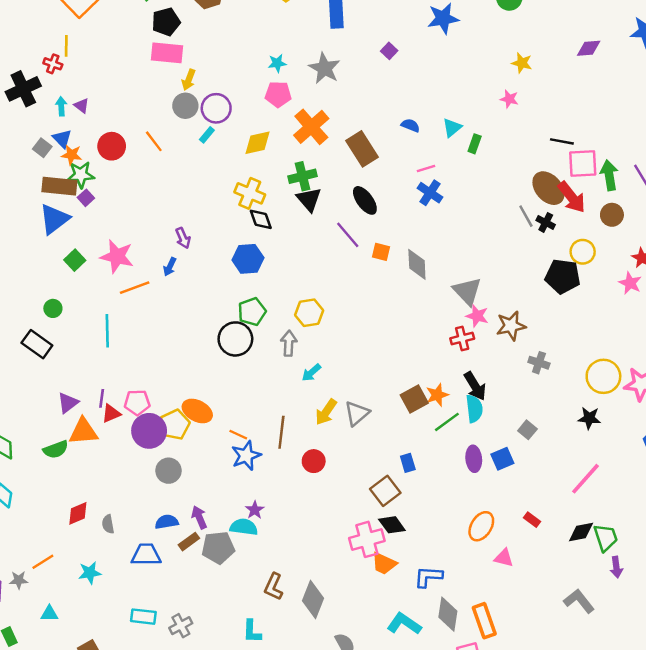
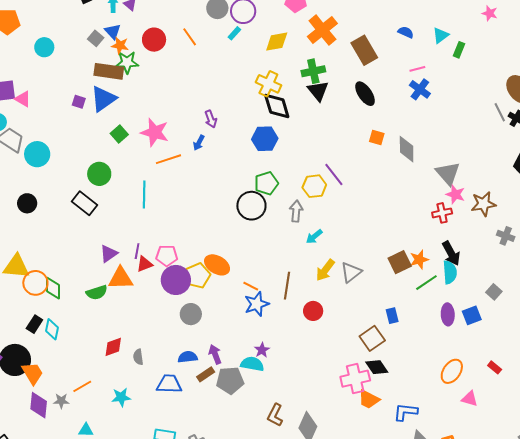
purple square: (86, 198) -> (79, 102), moved, turned -32
black diamond: (261, 219) -> (277, 106), size x1.4
purple line: (348, 235) -> (334, 174), moved
green circle: (53, 308) -> (99, 174), size x1.5

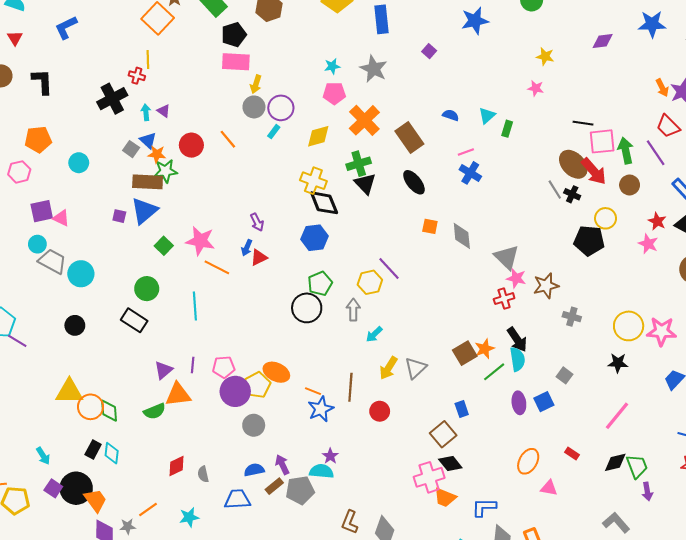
orange line: (169, 159) -> (217, 267), turned 50
red triangle: (145, 264) -> (259, 257), moved

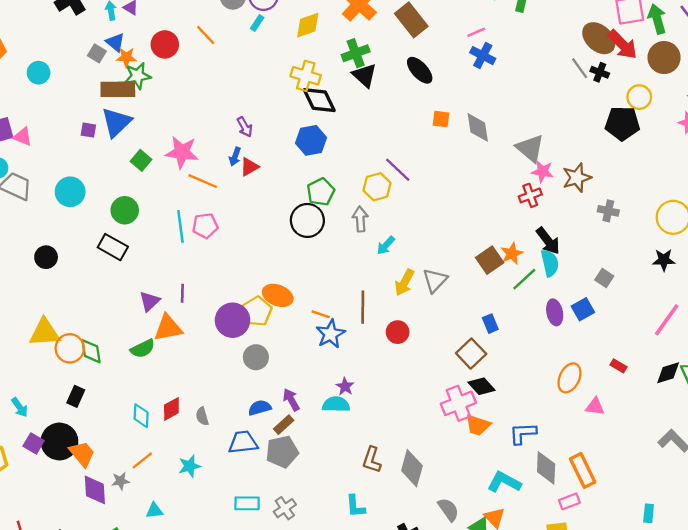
brown circle: (630, 185) -> (664, 58), size x1.4
cyan circle: (81, 274) -> (70, 192), moved
pink pentagon: (224, 367) -> (205, 226), moved
cyan diamond: (112, 453) -> (141, 416), moved
gray pentagon: (300, 490) -> (282, 452), moved

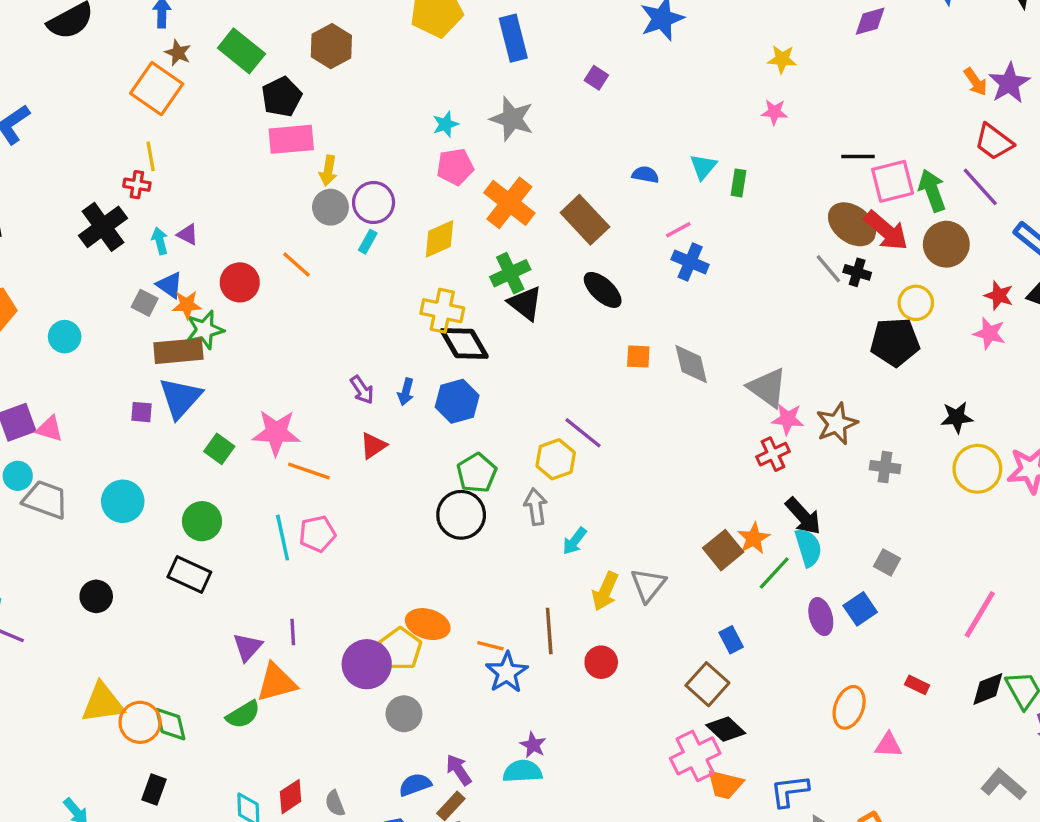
blue arrow: (235, 157) -> (406, 392), moved
black star: (664, 260) -> (957, 417), moved

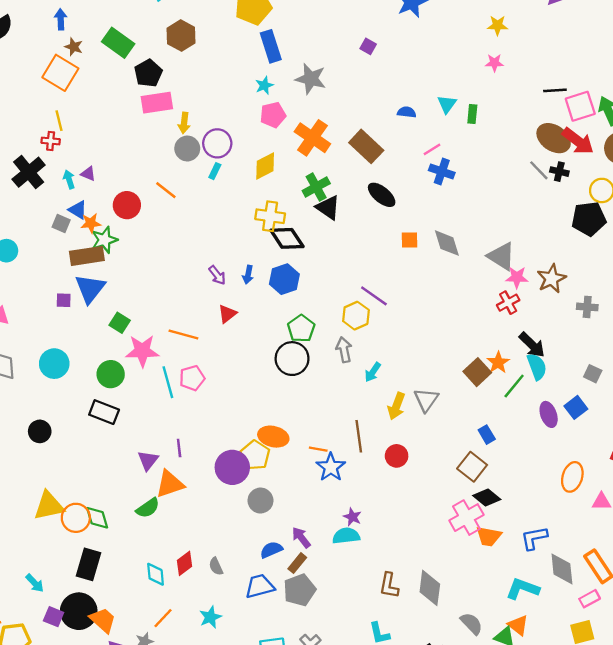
blue rectangle: (513, 38) -> (271, 46), moved
pink star: (276, 433) -> (142, 351), moved
black rectangle: (154, 790) -> (89, 564), size x1.5

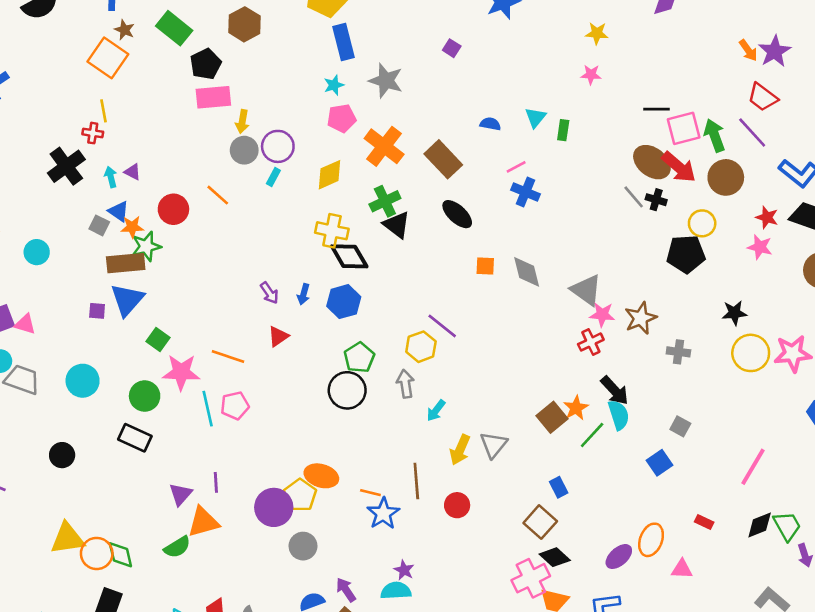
purple ellipse: (549, 414) -> (619, 557), moved, turned 65

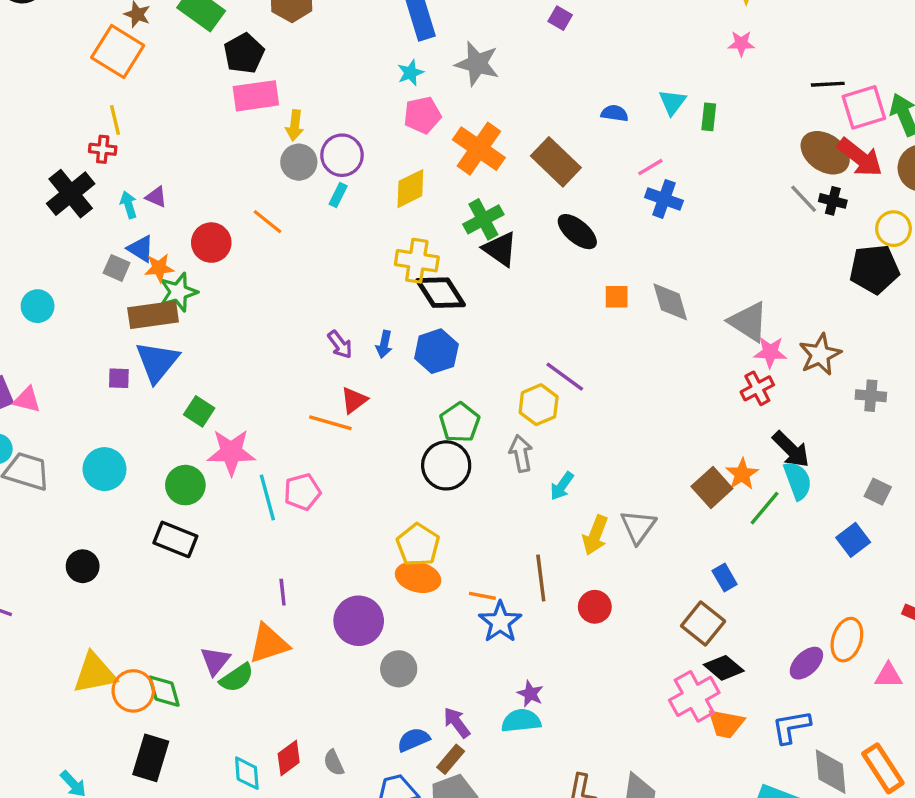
orange line: (228, 357) -> (330, 423), moved
purple triangle: (181, 494) -> (215, 661), moved
yellow pentagon: (300, 495) -> (418, 545), moved

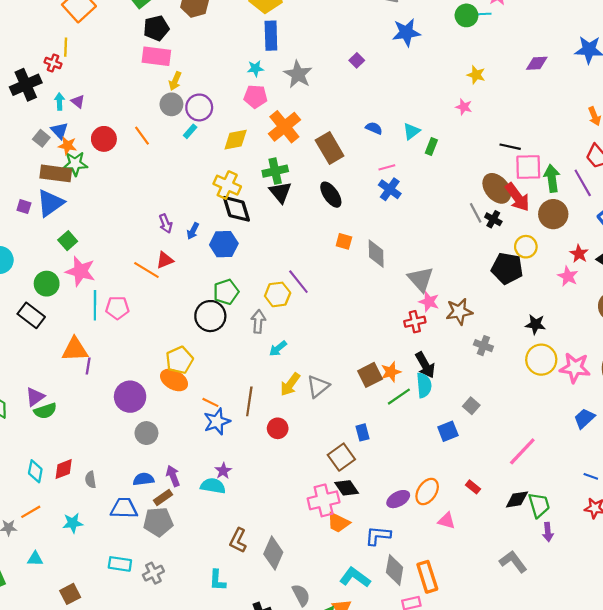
orange triangle: (269, 644) -> (75, 349), moved

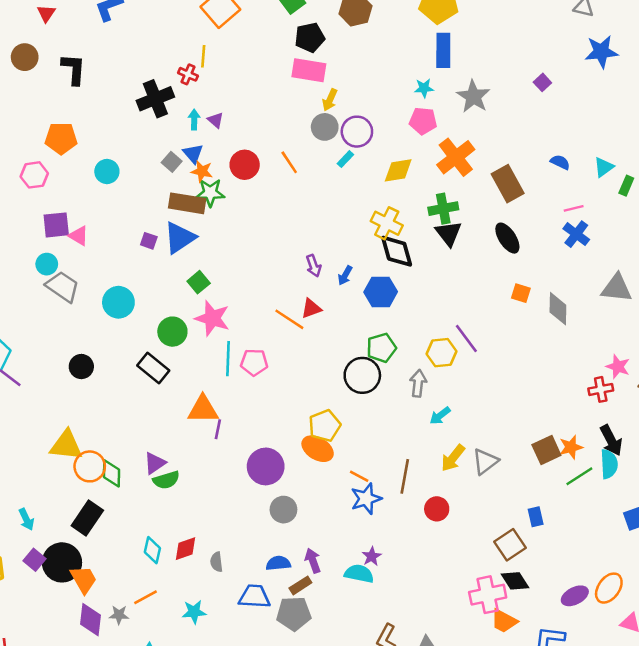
gray triangle: (421, 279) -> (617, 288), moved, turned -44

